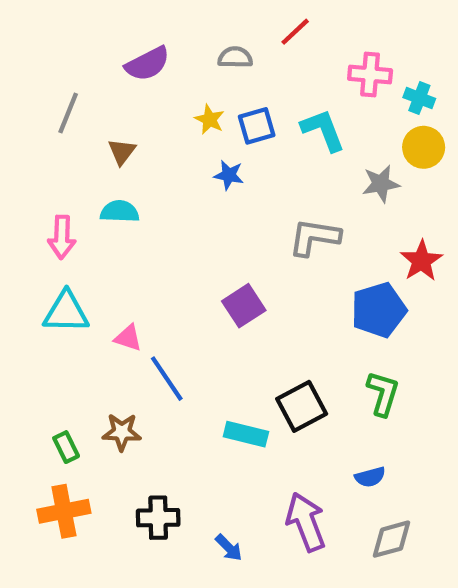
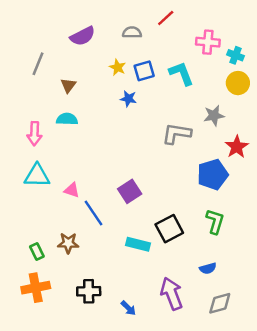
gray star: (381, 184) -> (214, 116), moved
purple square: (244, 306) -> (130, 191), moved

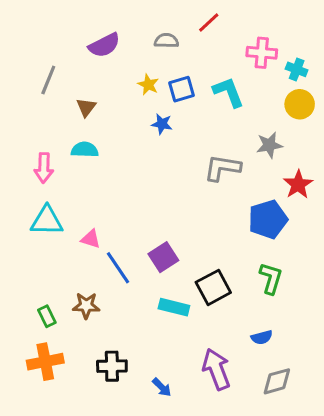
purple square: (130, 191) -> (163, 257), moved

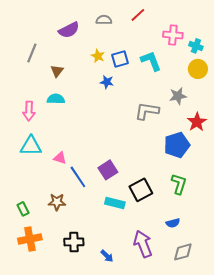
gray semicircle: (166, 41) -> (104, 20), moved
green rectangle: (47, 316) -> (23, 209), moved

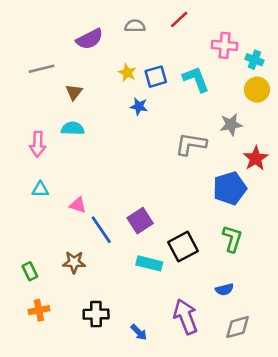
gray line: (32, 53) -> (42, 69), turned 54
cyan triangle: (31, 146) -> (40, 189), size x0.6
orange cross: (30, 239) -> (39, 310), size x0.7

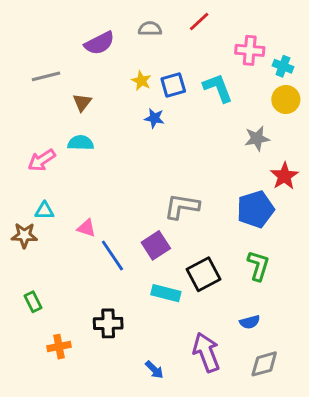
pink arrow: (38, 144) -> (42, 160), turned 55
gray L-shape: (191, 144) -> (182, 206), moved
brown star: (74, 262) -> (24, 235), moved
orange cross: (39, 310) -> (59, 347), moved
black cross: (96, 314) -> (108, 323), moved

